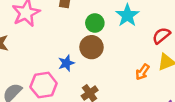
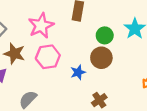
pink hexagon: (44, 85) -> (48, 57), moved

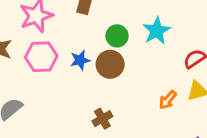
blue star: (78, 72) -> (80, 60), moved

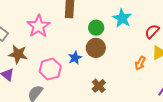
pink hexagon: (41, 57) -> (50, 69), moved
blue star: (80, 60) -> (75, 58), moved

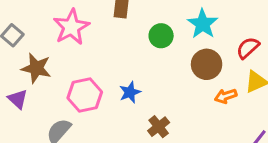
brown circle: (96, 48) -> (207, 64), moved
blue star: (75, 58) -> (130, 92), moved
orange arrow: (140, 63) -> (226, 96), turned 40

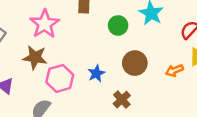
brown circle: (207, 64) -> (135, 63), moved
brown star: (36, 68) -> (35, 57), moved

